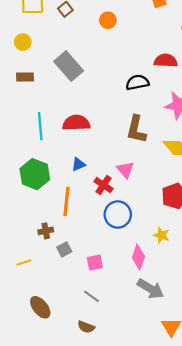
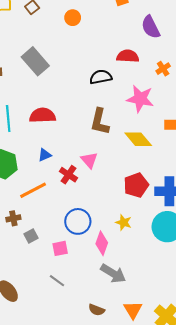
orange line: (66, 201) -> (33, 190), turned 56
blue circle: (118, 215) -> (78, 221), moved
brown semicircle: (86, 327) -> (97, 310), moved

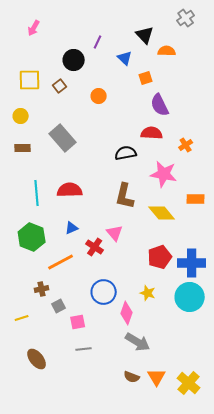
purple semicircle: (151, 27) -> (160, 105), moved
pink square: (60, 248) -> (78, 322), moved
gray line: (57, 281) -> (84, 349), turned -42
brown semicircle: (97, 310) -> (132, 377), moved

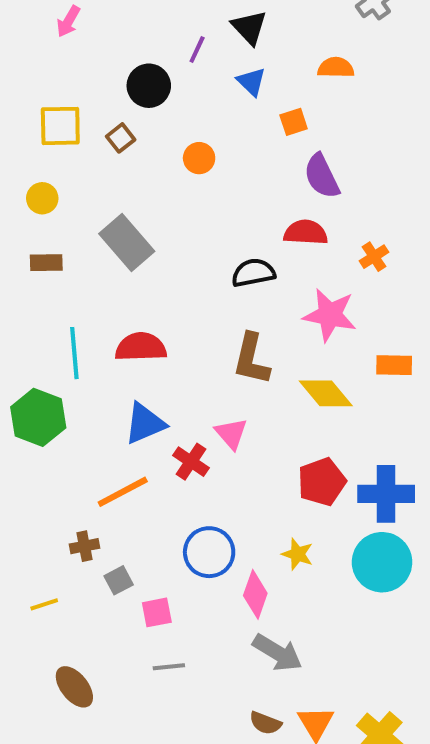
black triangle: (145, 35) -> (249, 27), moved
blue triangle: (72, 228) -> (145, 423), size x1.6
green hexagon: (32, 237) -> (38, 417), moved

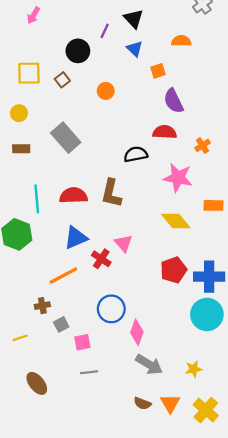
brown L-shape: (251, 359) -> (111, 193), moved
yellow star: (298, 554) -> (194, 369), moved, turned -30

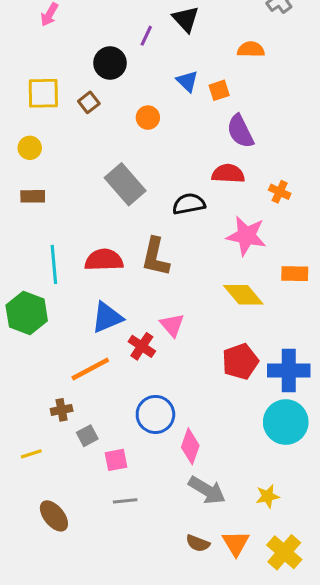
blue triangle: (135, 49) -> (187, 81), moved
gray rectangle: (66, 138) -> (125, 184), moved
orange cross: (202, 145) -> (280, 192), turned -32

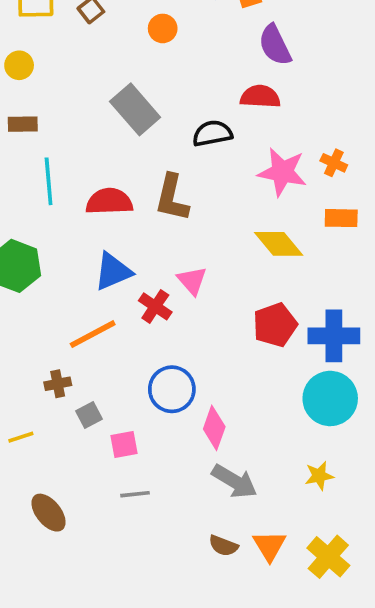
orange cross: (280, 192) -> (334, 163), moved
cyan line: (54, 264) -> (49, 181), moved
yellow star: (268, 496) -> (319, 476), moved

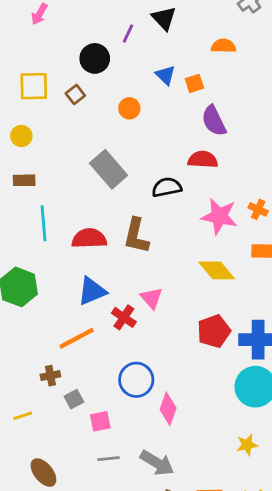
gray arrow: (234, 481) -> (157, 463), moved

